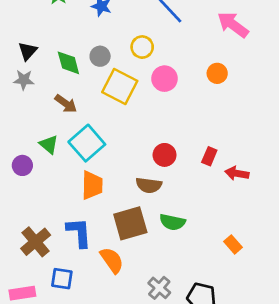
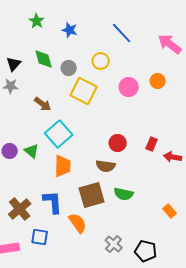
green diamond: (68, 63) -> (44, 59), moved
pink circle: (165, 79) -> (129, 87), moved
green triangle: (49, 144) -> (32, 151), moved

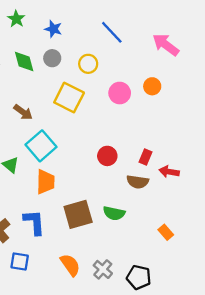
gray circle: (69, 68) -> (52, 58), moved
brown semicircle: (106, 166) -> (138, 182), moved
orange semicircle: (78, 223) -> (70, 265), moved

